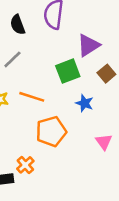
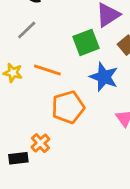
blue star: (85, 103) -> (104, 77), size x1.5

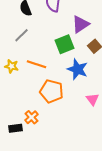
orange pentagon: (68, 107) -> (52, 91), turned 30

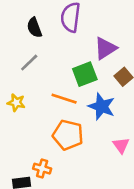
orange line: (37, 64) -> (64, 99), moved
orange cross: (32, 117) -> (42, 169), turned -32

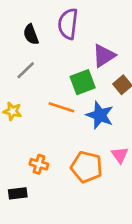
orange pentagon: (68, 135) -> (87, 167), moved
orange cross: (42, 169) -> (39, 164), moved

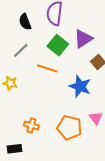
green square: (83, 82) -> (58, 45), moved, turned -30
orange line: (61, 107) -> (47, 68), moved

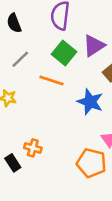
black semicircle: (25, 22) -> (14, 23), moved
orange pentagon: (69, 128) -> (91, 163), moved
black rectangle: (14, 149) -> (13, 163), moved, turned 64

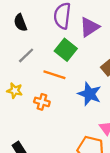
purple triangle: (94, 46) -> (89, 27), moved
orange cross: (33, 148) -> (42, 102), moved

